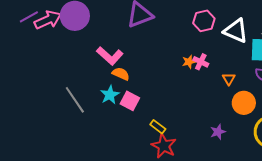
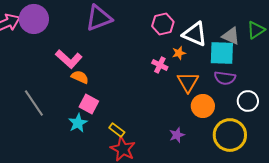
orange star: (189, 62) -> (179, 53), moved
orange triangle: (229, 79) -> (188, 82), size x1.6
cyan star: (110, 95) -> (78, 123), moved

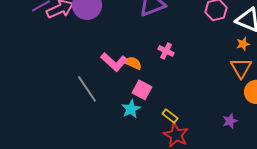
orange star: (179, 53) -> (243, 44), moved
pink L-shape: (69, 59) -> (114, 62), moved
pink cross: (160, 65) -> (166, 51), moved

